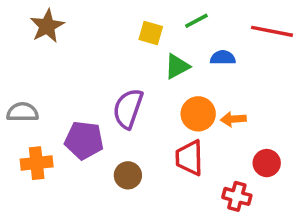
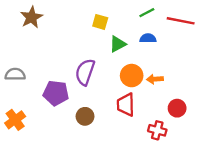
green line: (196, 21) -> (147, 13), moved
orange cross: (37, 163) -> (15, 120), moved, turned -30

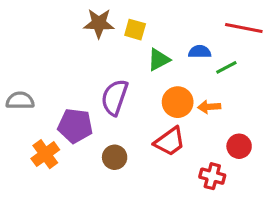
green line: (147, 13) -> (226, 67), moved
brown star: (31, 17) -> (99, 23), moved, turned 30
red trapezoid: (126, 105) -> (170, 141), turned -125
orange cross: (15, 120) -> (45, 154), moved

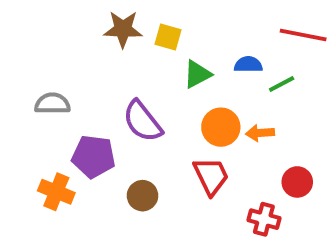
purple semicircle: (115, 97) -> (142, 121), turned -57
gray semicircle: (20, 101) -> (52, 104), moved
red trapezoid: (170, 141) -> (211, 176), turned -80
orange cross: (45, 154) -> (56, 192), turned -32

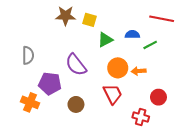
gray semicircle: (52, 104) -> (28, 55), turned 90

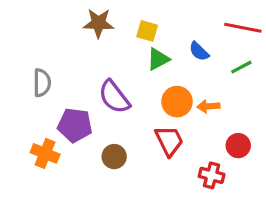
yellow square: (90, 20) -> (147, 31), moved
blue semicircle: (132, 34) -> (199, 51), turned -136
green line: (150, 45) -> (241, 67), moved

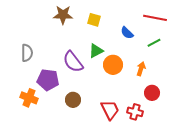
green triangle: (158, 59) -> (96, 51), moved
orange arrow: (208, 106) -> (141, 69), moved, turned 112
red trapezoid: (169, 141) -> (110, 110), moved

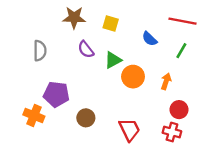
green line: (154, 43) -> (181, 51), turned -32
gray semicircle: (27, 53) -> (40, 51), moved
purple semicircle: (73, 62) -> (86, 49), moved, size x0.7
red cross: (135, 112) -> (172, 132), moved

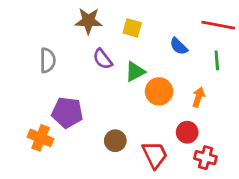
green line: (181, 51) -> (217, 60), turned -35
red circle: (179, 110) -> (187, 132), moved
brown circle: (86, 118) -> (115, 141), moved

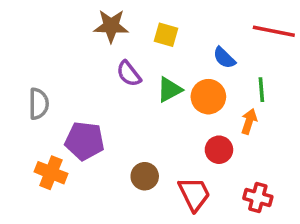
gray semicircle: (48, 60) -> (39, 104), moved
green line: (217, 60) -> (261, 90), moved
orange circle: (159, 91) -> (208, 97), moved
red circle: (187, 132) -> (219, 150), moved

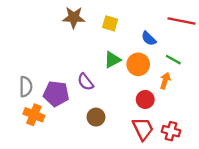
purple semicircle: (129, 74) -> (85, 82), moved
green line: (261, 90) -> (173, 60), turned -56
gray semicircle: (39, 104) -> (26, 87), moved
red trapezoid: (194, 194) -> (143, 129), moved

